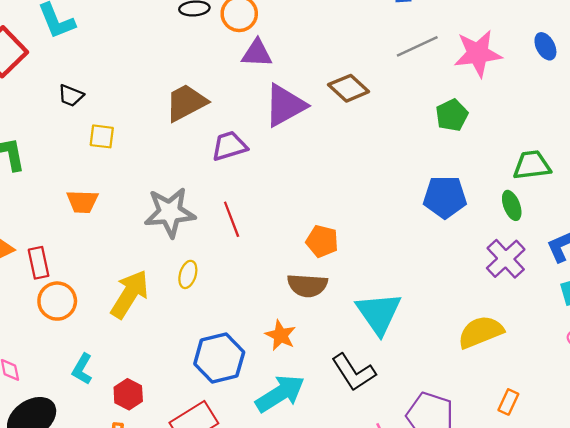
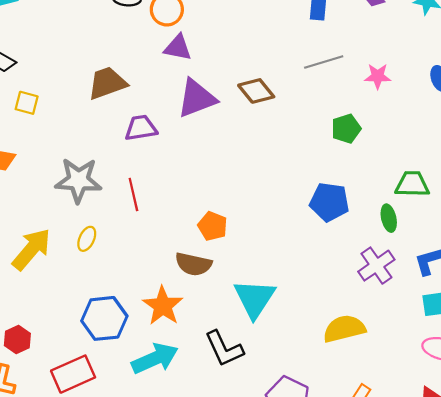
pink star: (478, 53) -> (378, 76), size x0.6
orange star: (281, 335) -> (163, 306), size x1.4

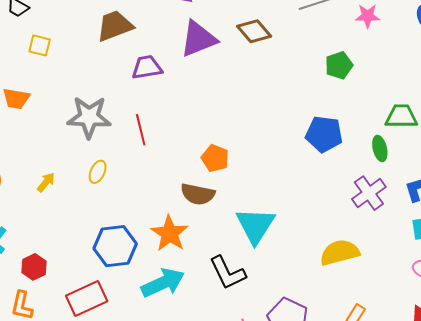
yellow arrow: (31, 249) -> (46, 182), size x0.5

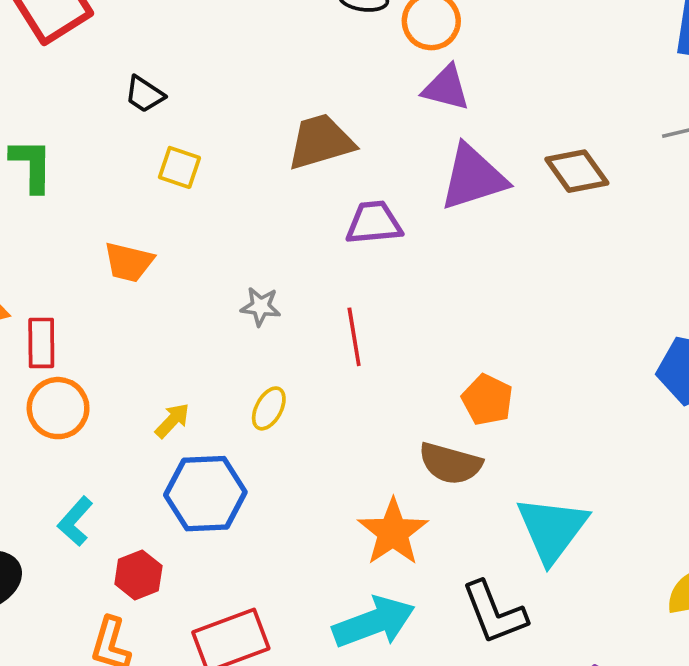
gray star: (89, 117) -> (261, 307), size x0.5
blue hexagon: (115, 246) -> (205, 494), moved

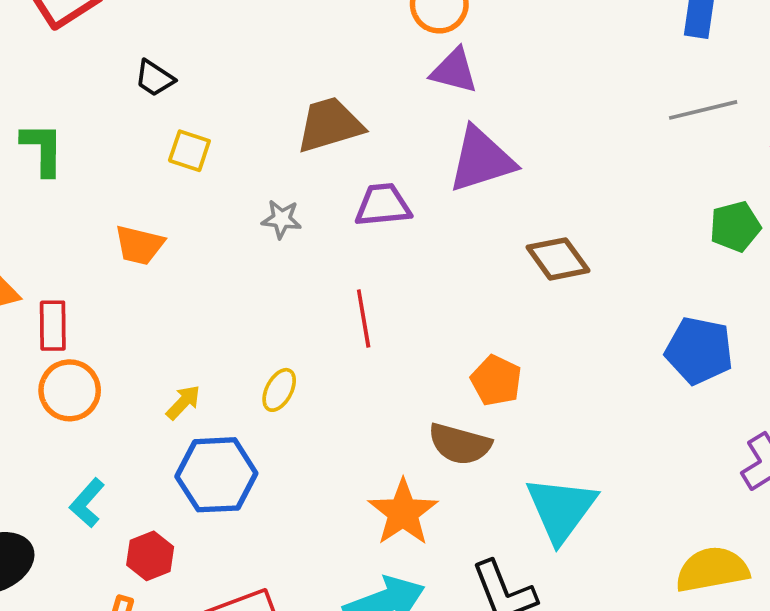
brown diamond: (577, 171) -> (558, 259), moved
gray star: (261, 307) -> (281, 219), moved

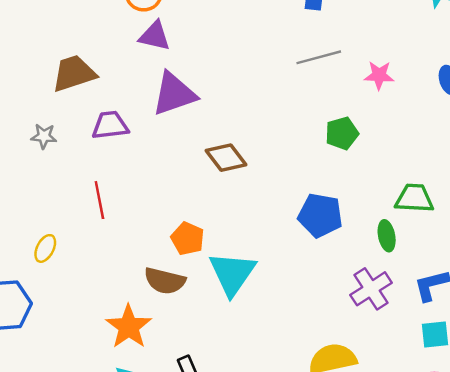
cyan triangle: (561, 509) -> (232, 273), moved

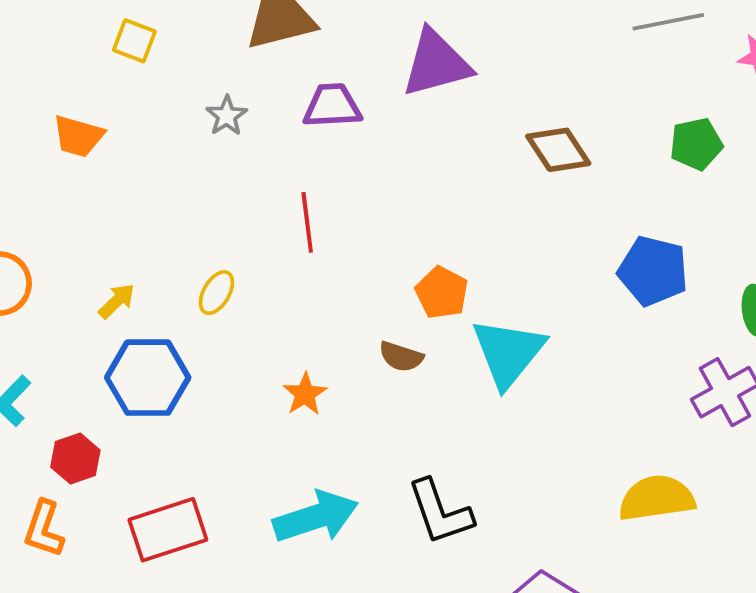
gray star: (44, 136) -> (227, 116), turned 30
brown diamond: (226, 158) -> (558, 150), moved
brown semicircle: (165, 281) -> (401, 357), size x0.7
orange star: (129, 327) -> (305, 394), moved, size x0.6

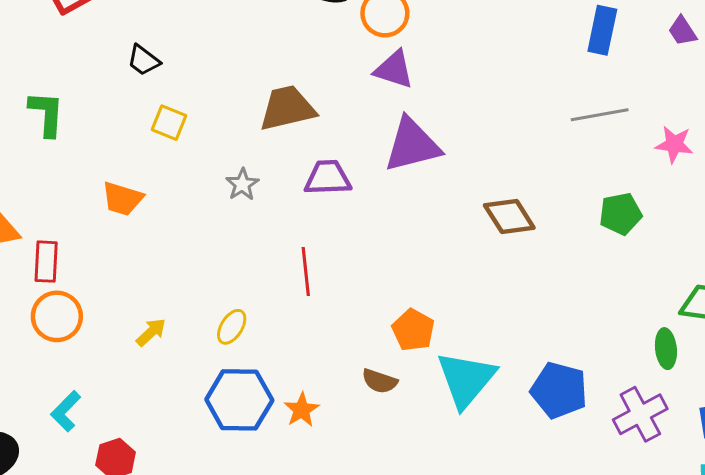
blue pentagon: (653, 271) -> (559, 390), moved
blue hexagon: (148, 378) -> (239, 400), moved

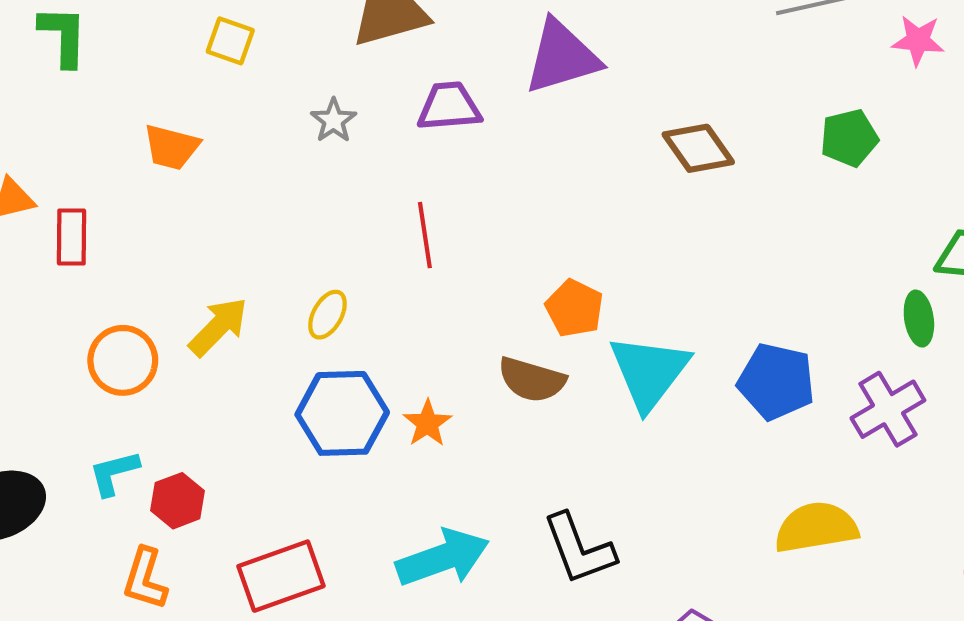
orange circle: (57, 316) -> (123, 360), moved
yellow arrow: (151, 332) -> (218, 327), size x1.5
brown semicircle: (380, 381) -> (532, 380), size x1.4
cyan L-shape: (66, 411) -> (114, 473), moved, turned 33

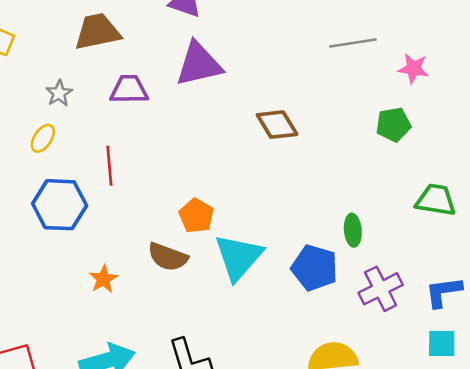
green pentagon: (849, 138) -> (393, 125), moved
yellow ellipse: (327, 315) -> (43, 138), moved
green ellipse: (919, 319) -> (353, 230), moved
blue hexagon: (342, 413) -> (60, 205), moved

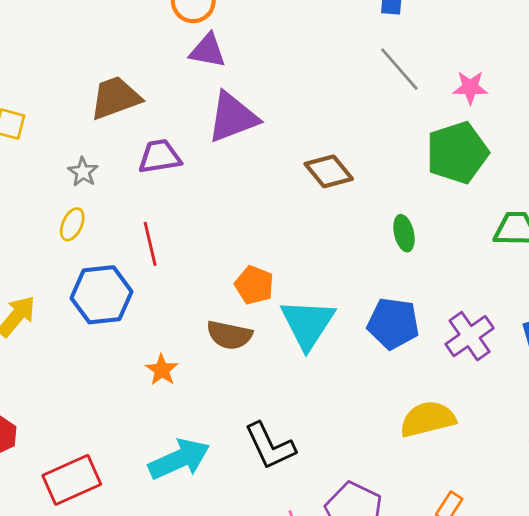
gray line: (353, 43) -> (399, 69), turned 66
green pentagon: (393, 125) -> (457, 153), size x1.6
green ellipse: (353, 230) -> (404, 233), moved

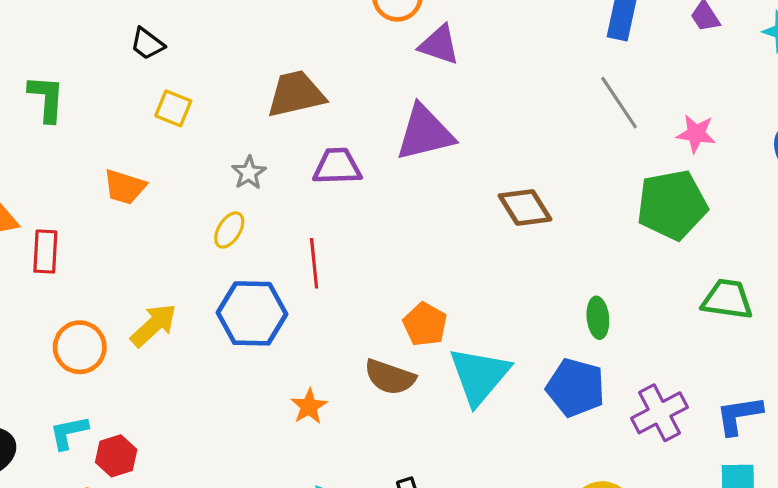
purple triangle: (208, 51) -> (439, 45), moved
green ellipse: (404, 233) -> (598, 318), moved

